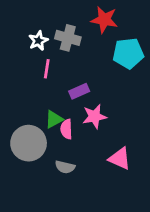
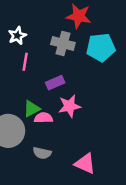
gray cross: (68, 38) -> (63, 44), moved
pink semicircle: (66, 129) -> (43, 118), turned 90
pink triangle: (120, 159) -> (85, 163), moved

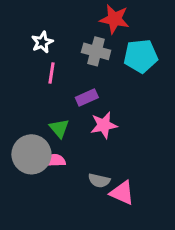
green triangle: (32, 109) -> (59, 128), turned -42
pink semicircle: (43, 118) -> (55, 161), moved
gray semicircle: (42, 153) -> (99, 181), moved

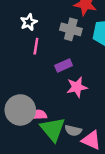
green triangle: (59, 128) -> (53, 129), moved, size x1.6

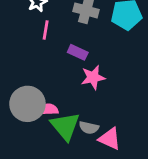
purple rectangle: (64, 65) -> (78, 52), turned 49

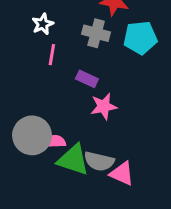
green triangle: (65, 126) -> (73, 160), turned -32
gray semicircle: (89, 128) -> (99, 161), size x1.4

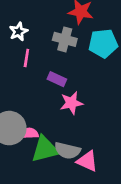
green triangle: (73, 160) -> (45, 149), turned -32

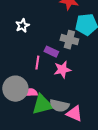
white star: (19, 31) -> (22, 26), moved
gray cross: (65, 39) -> (69, 40), moved
pink line: (26, 58) -> (37, 63), moved

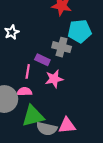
pink semicircle: (30, 93) -> (24, 92), moved
gray semicircle: (59, 106) -> (47, 129), moved
pink triangle: (74, 114) -> (67, 126), turned -30

